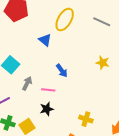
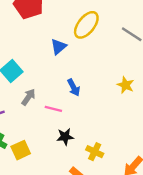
blue triangle: (45, 40) -> (59, 47), turned 32
black star: (47, 109) -> (65, 137), moved

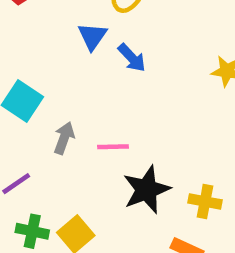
blue arrow: (74, 87) -> (132, 58), moved
black star: (65, 137) -> (146, 190), size x1.5

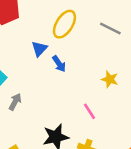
pink line: (113, 147) -> (89, 111), moved, turned 49

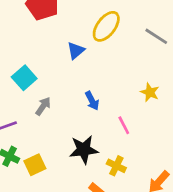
blue arrow: (59, 64) -> (92, 101), moved

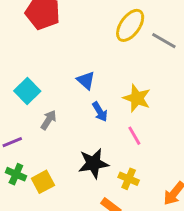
yellow ellipse: (106, 26) -> (130, 25), moved
blue triangle: (76, 51) -> (86, 80), moved, turned -36
yellow star: (150, 92) -> (137, 98), moved, size x1.4

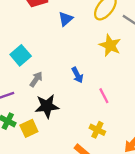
blue triangle: (86, 80) -> (66, 19), moved, turned 35
yellow star: (137, 98) -> (110, 45), moved
black star: (93, 163) -> (47, 106), moved

